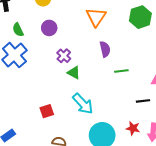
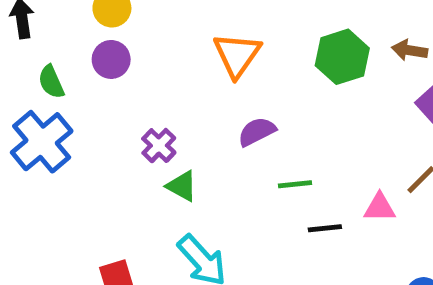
purple circle: (49, 28) -> (111, 59), moved
purple semicircle: (105, 49) -> (257, 132), turned -105
black line: (143, 101) -> (325, 228), moved

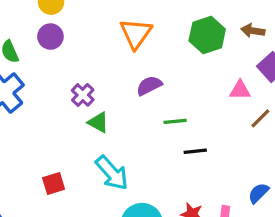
pink triangle: (380, 208) -> (240, 90), moved

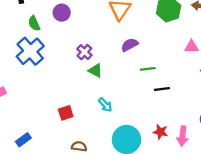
cyan arrow: (112, 173) -> (105, 105), size x0.6

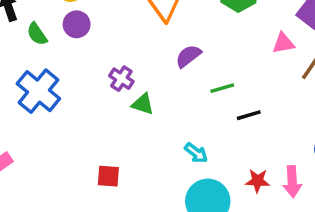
green semicircle: (34, 23) -> (37, 34), moved
cyan arrow: (105, 105) -> (196, 153), moved
red square: (66, 113) -> (108, 176), turned 32

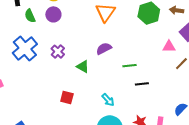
purple semicircle: (188, 56) -> (104, 49), moved
purple cross: (121, 79) -> (58, 52), moved
red square: (108, 176) -> (67, 98), moved

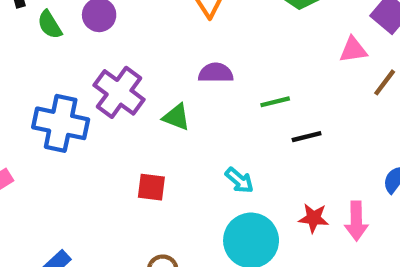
blue cross: (25, 49) -> (61, 123), moved, turned -30
purple semicircle: (104, 49) -> (216, 73), turned 35
purple cross: (58, 52) -> (119, 92), size x1.6

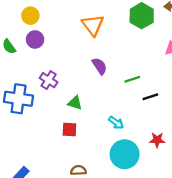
purple semicircle: (216, 73) -> (99, 66), turned 60
purple cross: (119, 92) -> (49, 80), size x0.7
green triangle: (176, 117) -> (75, 103), moved

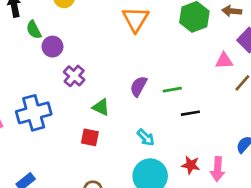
purple circle: (35, 39) -> (52, 47), moved
purple semicircle: (99, 66) -> (139, 86), moved, turned -126
blue cross: (19, 99) -> (34, 113), moved, turned -32

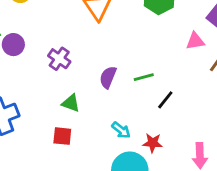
purple cross: (74, 76) -> (59, 59), moved
black line: (190, 113) -> (165, 100), turned -36
red star: (191, 165) -> (153, 143), moved

